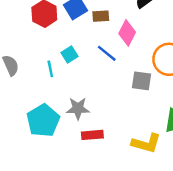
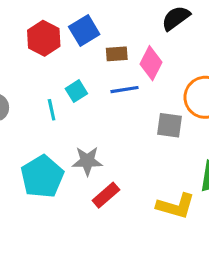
brown rectangle: (101, 16) -> (117, 54), moved
blue line: (107, 53) -> (125, 90), turned -48
red rectangle: (92, 135) -> (106, 195), turned -36

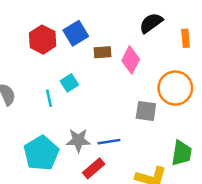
blue line: (125, 90) -> (109, 142), moved

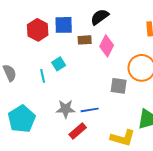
black semicircle: (151, 23) -> (100, 17), moved
blue square: (76, 33) -> (64, 25), turned 30
cyan pentagon: (41, 153) -> (22, 119), moved

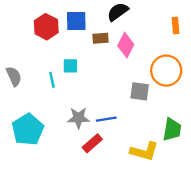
cyan square: (59, 64) -> (70, 66), turned 32

